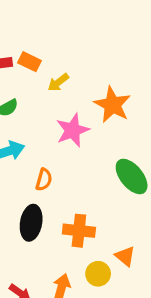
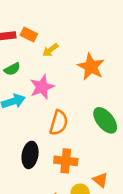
pink star: (73, 130) -> (42, 87), moved
orange semicircle: (44, 180) -> (59, 123), moved, size x1.5

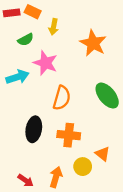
yellow arrow: (50, 50) -> (54, 27), turned -42
green semicircle: (12, 69) -> (26, 40), moved
pink star: (42, 87) -> (45, 63), turned -30

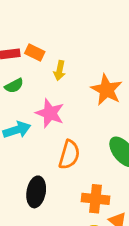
green semicircle: (26, 40) -> (14, 86), moved
orange cross: (69, 135) -> (95, 199), moved

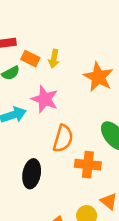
orange rectangle: (35, 53) -> (30, 59), moved
orange cross: (95, 199) -> (88, 165), moved

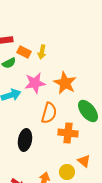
orange star: (98, 77) -> (65, 83), moved
pink star: (45, 99) -> (35, 83), turned -30

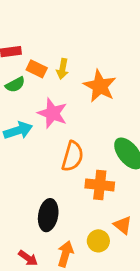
pink star: (35, 83) -> (52, 113), turned 30
orange star: (65, 83) -> (100, 86), moved
black ellipse: (25, 140) -> (48, 215), moved

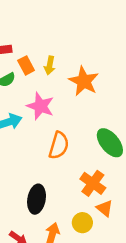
orange rectangle: (37, 69) -> (26, 65), turned 36
orange cross: (100, 185) -> (93, 183), moved, turned 30

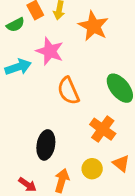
orange semicircle: (59, 145) -> (68, 91), turned 140
orange triangle: (105, 208) -> (121, 163), moved

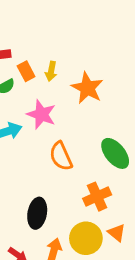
orange cross: (103, 129) -> (97, 197), turned 30
yellow circle: (92, 169) -> (86, 238), size x1.5

